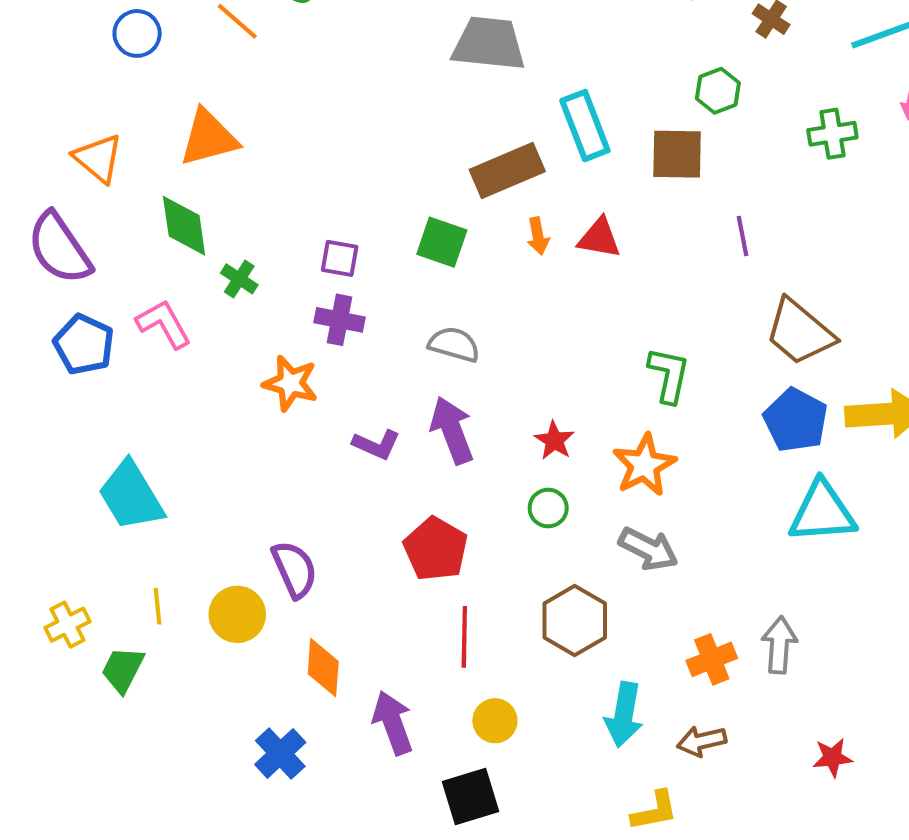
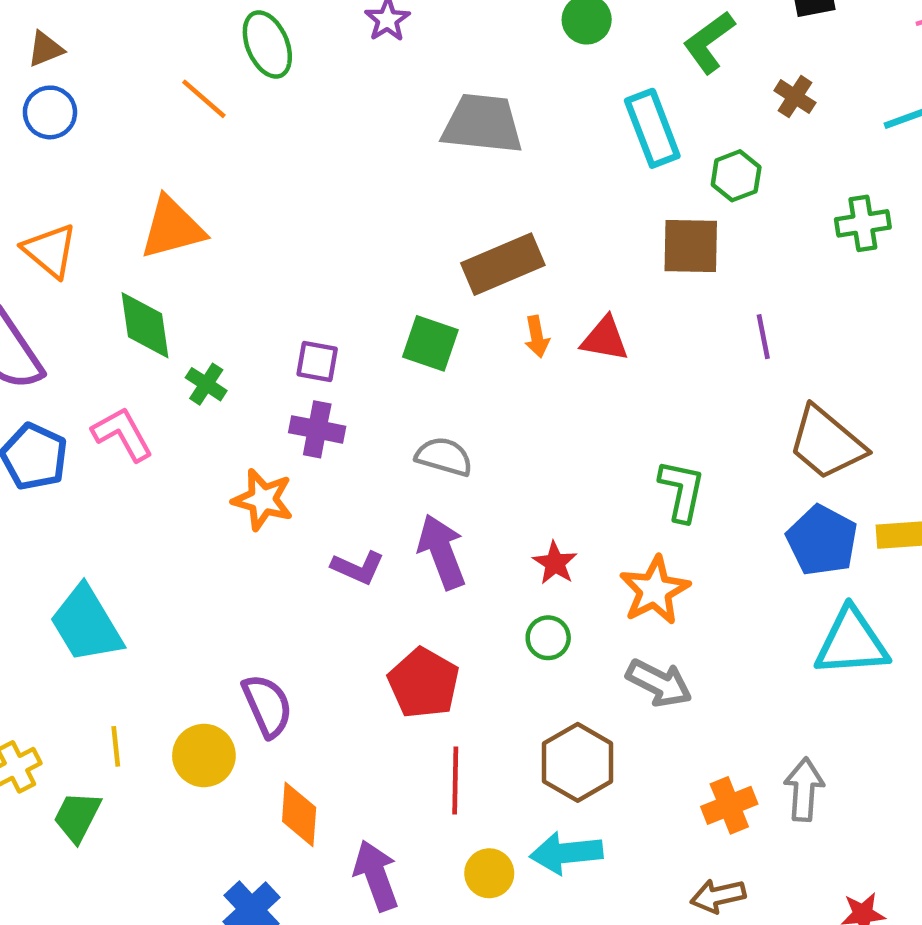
blue circle: (137, 33) -> (50, 112), moved
cyan rectangle: (585, 126) -> (652, 128), moved
cyan arrow: (624, 715) -> (566, 853), moved, turned 74

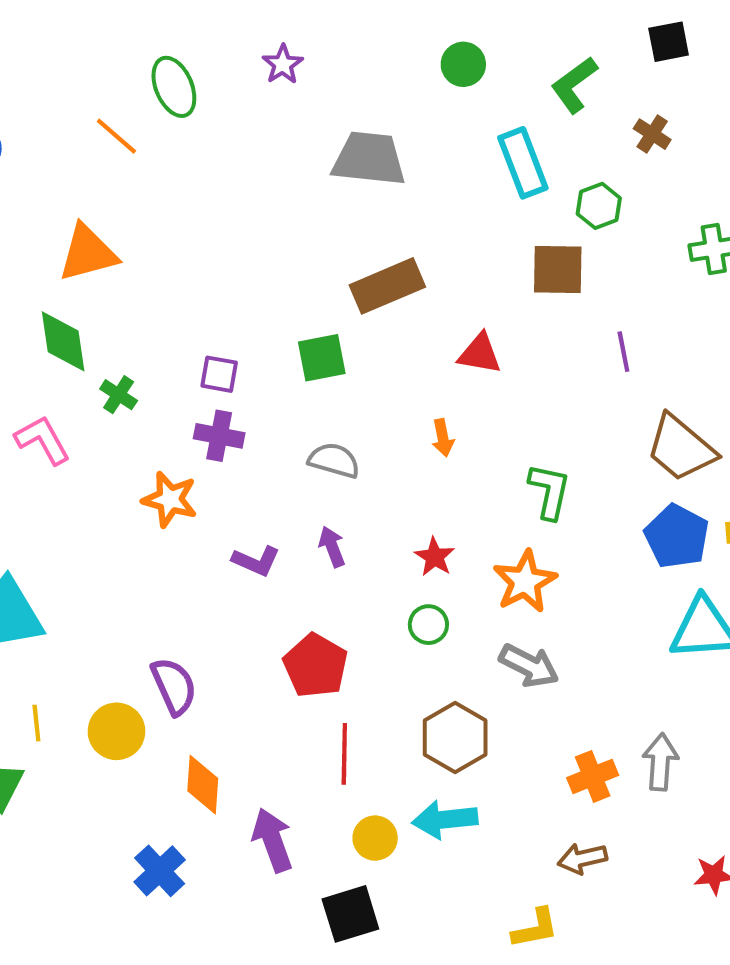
orange arrow: (537, 337) -> (443, 438), moved
green square: (430, 343) -> (322, 358), turned -30
purple arrow: (442, 552) -> (332, 547), size x0.6

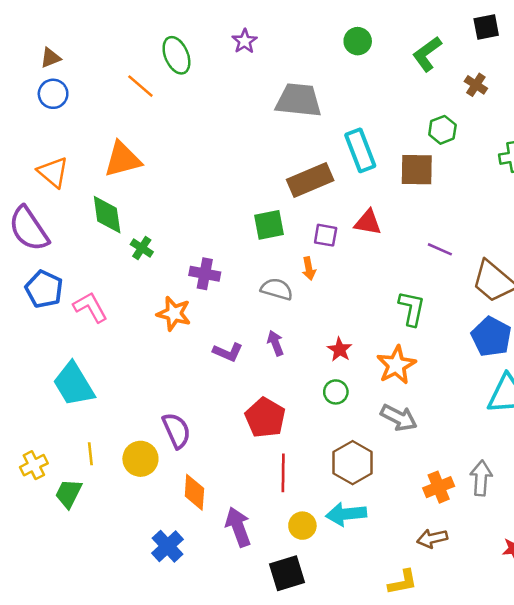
cyan rectangle: (523, 163) -> (360, 150), moved
purple line: (623, 352) -> (440, 249), moved, turned -55
purple square: (219, 374) -> (326, 235), moved
orange arrow: (443, 438) -> (309, 269), moved
pink L-shape: (43, 440) -> (90, 307), moved

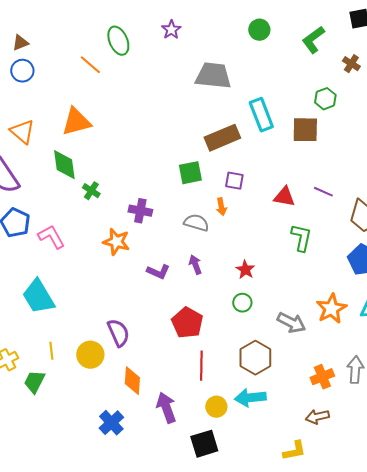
red triangle: (368, 222) -> (284, 197), moved
orange star: (396, 365) -> (331, 309), moved

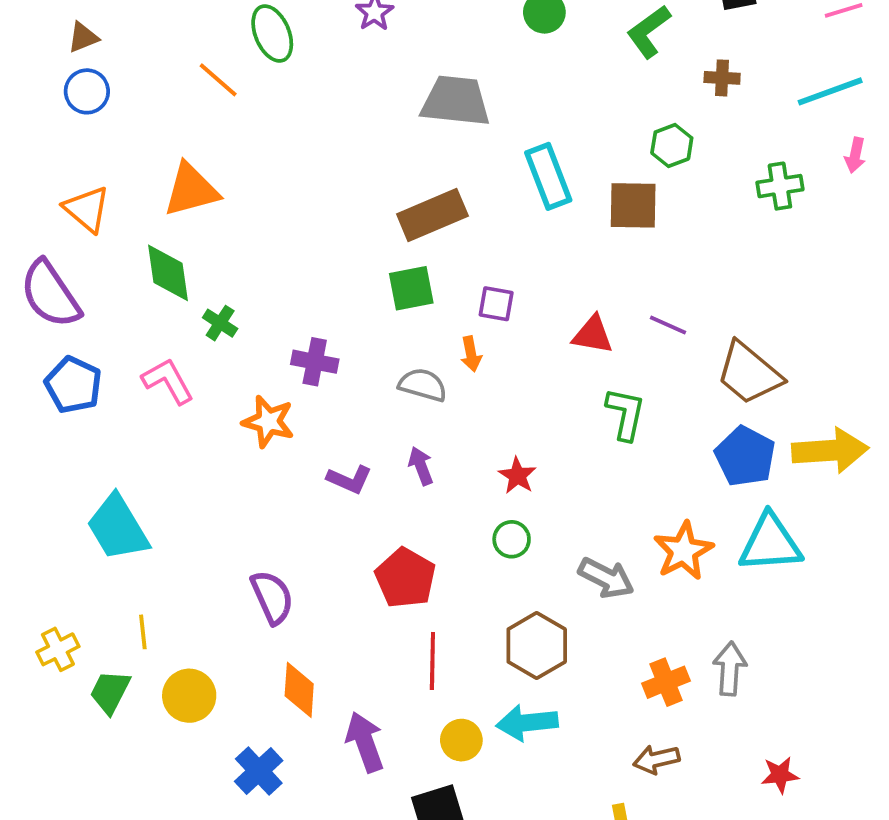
brown cross: (351, 64) -> (722, 78), turned -30
brown rectangle: (222, 138) -> (432, 215), moved
pink L-shape: (51, 237) -> (168, 381), moved
yellow circle: (90, 355) -> (189, 696), moved

